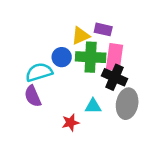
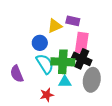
green cross: (91, 57) -> (63, 62), moved
cyan semicircle: (39, 72) -> (45, 64), moved, turned 75

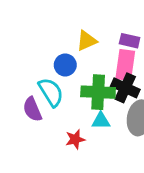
purple rectangle: (73, 21) -> (130, 41), moved
cyan semicircle: (45, 64) -> (51, 92), moved

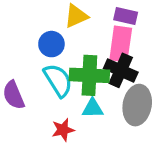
cyan semicircle: (51, 92) -> (58, 80), moved

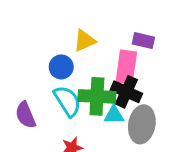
purple rectangle: (126, 16) -> (143, 41), moved
cyan triangle: (93, 108) -> (114, 115), moved

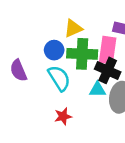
green cross: (97, 96) -> (82, 54), moved
purple semicircle: (26, 115) -> (18, 70), moved

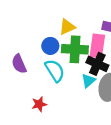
cyan triangle: (97, 90) -> (88, 81), turned -40
red star: (63, 116) -> (39, 104), moved

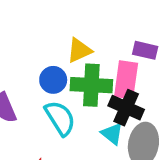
cyan triangle: (88, 81) -> (112, 134), turned -40

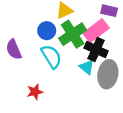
pink rectangle: (126, 80) -> (96, 31), turned 45
green cross: (91, 85) -> (73, 34), turned -36

